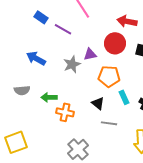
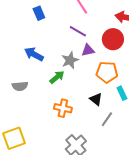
blue rectangle: (41, 17) -> (39, 13), turned 32
purple line: (63, 29) -> (78, 31), moved
green arrow: (49, 97) -> (57, 77), moved, turned 140
gray line: (109, 123) -> (107, 119), turned -63

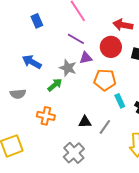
gray star: (70, 60) -> (68, 68), turned -30
black triangle: (96, 99) -> (85, 122), moved, turned -40
orange cross: (63, 108) -> (46, 116), moved

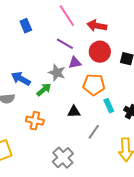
red arrow: (123, 25) -> (97, 26), moved
blue arrow: (32, 62) -> (21, 79), moved
black triangle: (85, 122) -> (74, 112), moved

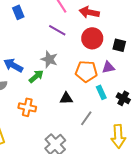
purple triangle: (75, 63) -> (108, 67), moved

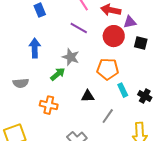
blue arrow: (13, 65) -> (35, 48), moved, turned 60
purple triangle: (108, 67) -> (130, 22), moved

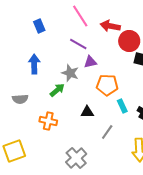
purple triangle: (130, 22) -> (90, 62), moved
red circle: (114, 36) -> (129, 41), moved

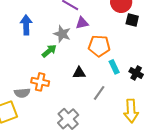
gray semicircle: (20, 99) -> (22, 93), moved

